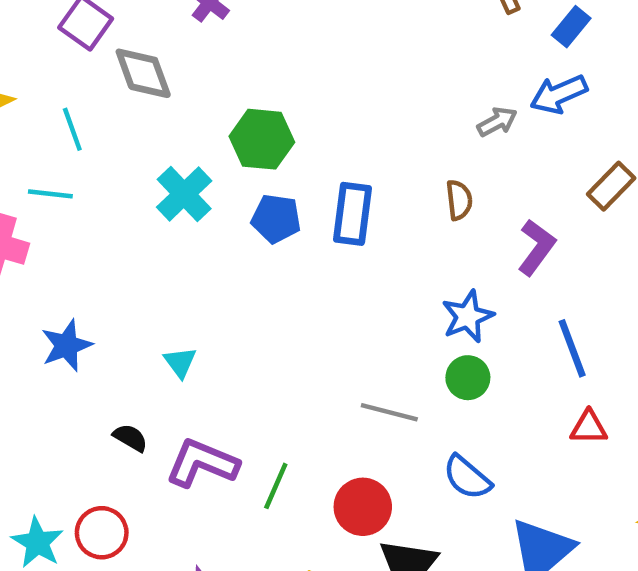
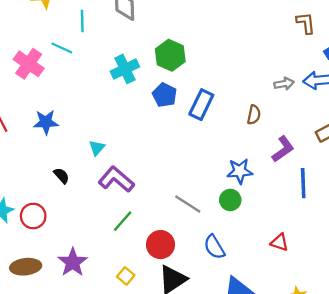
blue line: (572, 348) -> (303, 183), moved
purple L-shape: (202, 463) -> (116, 179), moved

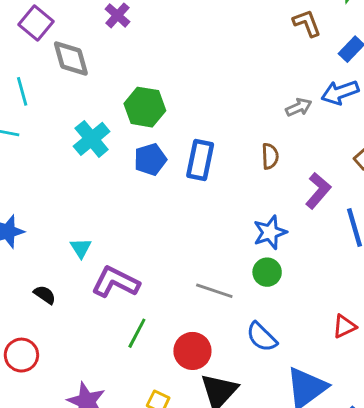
blue pentagon: (165, 95) -> (150, 159), turned -30
red triangle: (280, 242) -> (344, 326), moved, turned -30

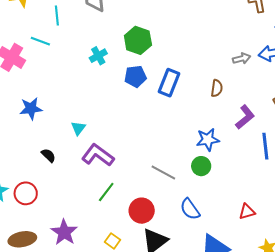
cyan cross: (92, 139) -> (98, 56), size x0.7

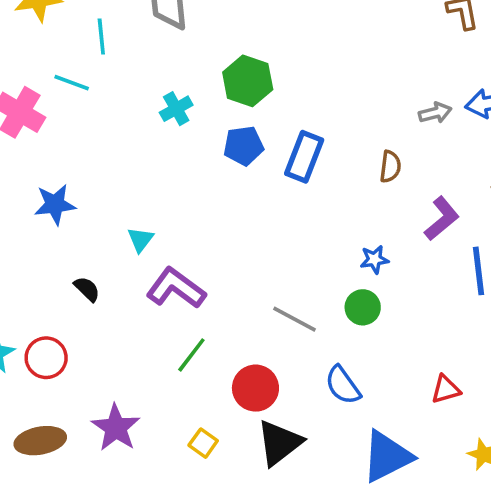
blue star: (208, 140) -> (374, 259), size x0.7

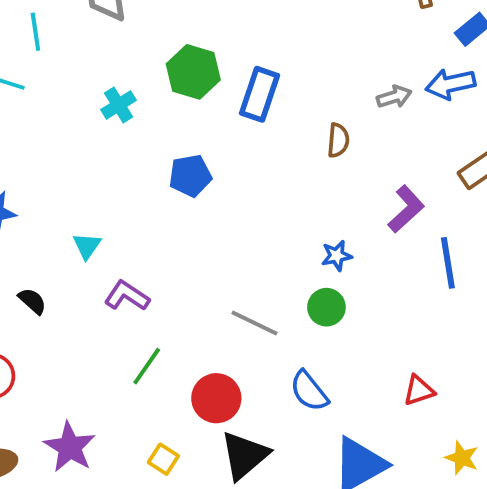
blue pentagon: (243, 146) -> (190, 176), moved
blue rectangle: (304, 157) -> (260, 94), moved
brown semicircle: (390, 167) -> (338, 140), moved
purple L-shape: (176, 288) -> (127, 296), size x0.7

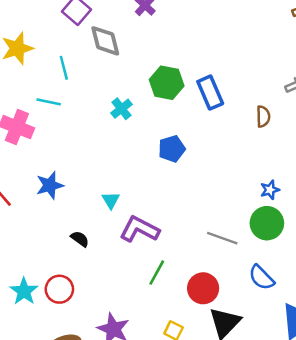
blue rectangle: (260, 94) -> (210, 93), turned -36
purple L-shape: (127, 296) -> (139, 229), size x1.4
green circle: (326, 307) -> (267, 223), size x1.4

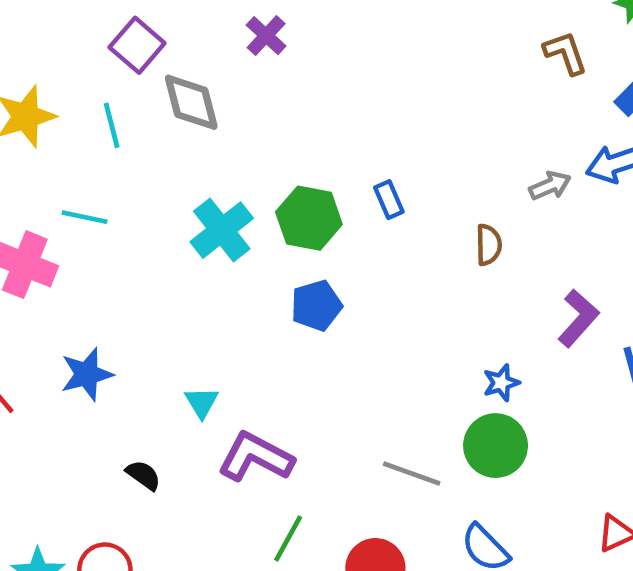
cyan line: (64, 68) -> (112, 125), moved
green hexagon: (167, 83) -> (309, 218), moved
blue rectangle: (210, 93) -> (389, 200), size x0.6
cyan cross: (121, 109) -> (222, 230), size x1.5

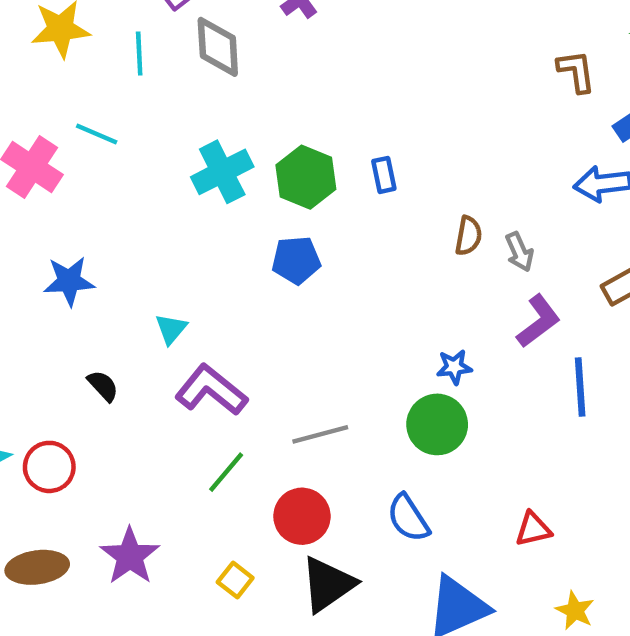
gray arrow: (550, 186) -> (519, 252), moved, turned 78
gray line: (412, 474) -> (320, 434), moved, turned -46

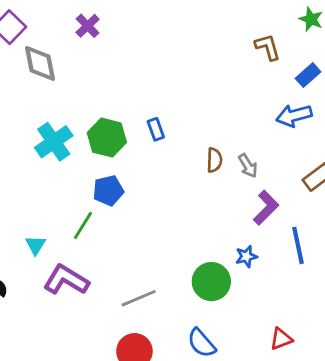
blue star: (454, 367) -> (246, 256), moved
green line: (226, 472) -> (83, 225), moved

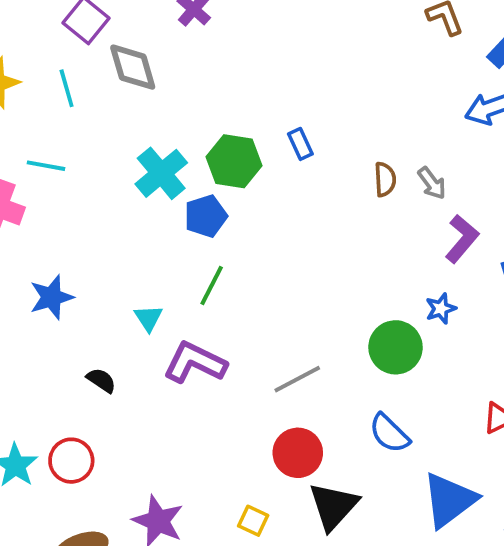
blue pentagon: (108, 191) -> (206, 216), moved

